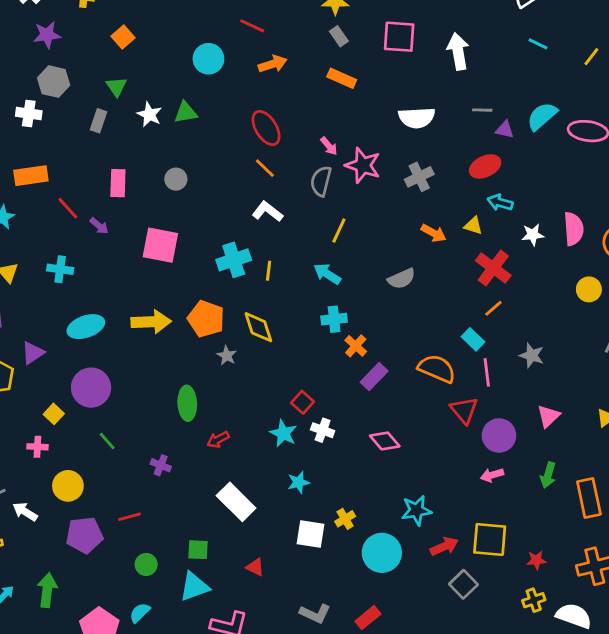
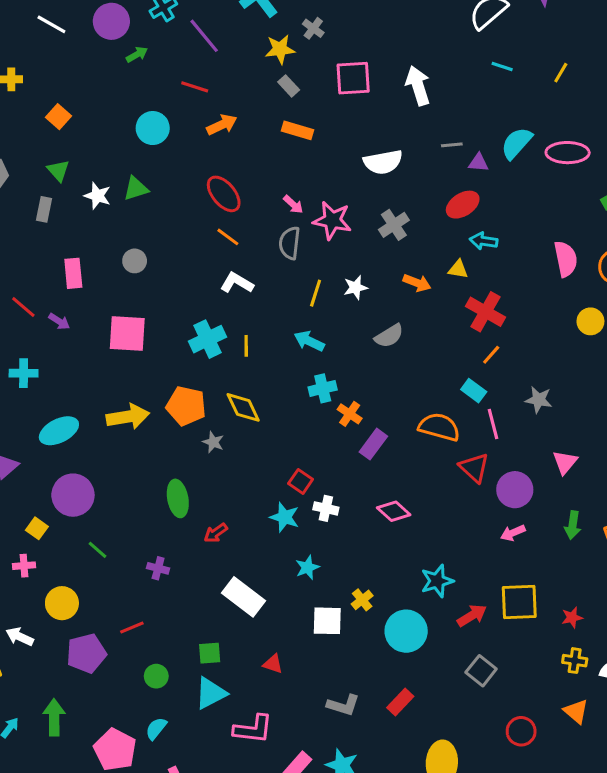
white star: (533, 235) -> (355, 287), moved
gray square: (463, 584) -> (481, 671), moved
yellow cross: (534, 600) -> (575, 661), turned 35

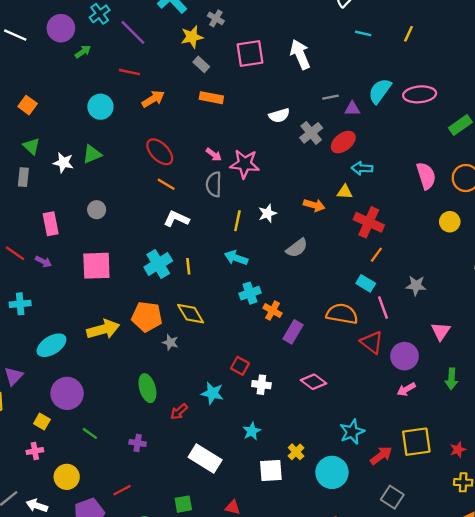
white semicircle: (383, 162) -> (279, 115), size x0.7
gray cross: (394, 225) -> (311, 133), moved
cyan star: (285, 517) -> (212, 393), moved

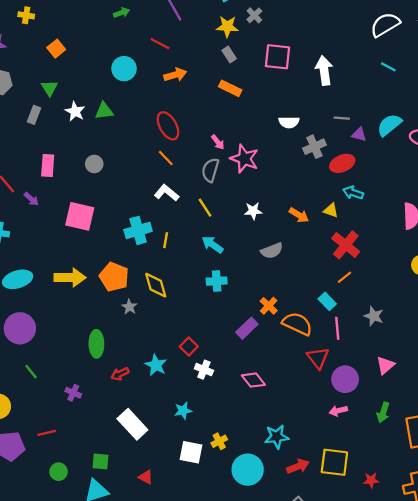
yellow line: (237, 221) -> (205, 208), moved, turned -60
orange cross: (272, 311) -> (269, 306), moved

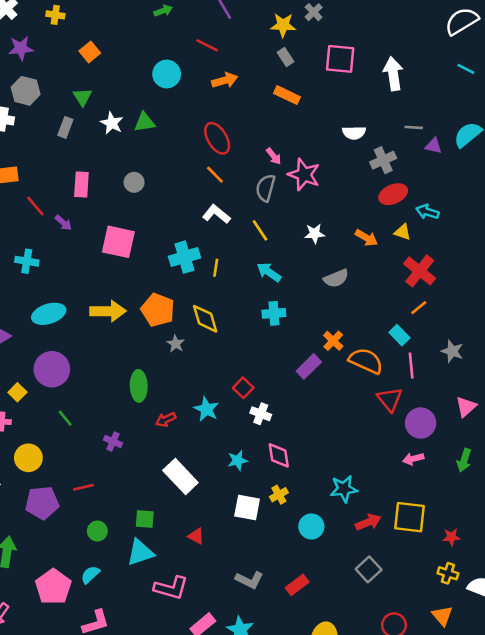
red ellipse: (342, 163) -> (393, 194), moved
pink diamond: (253, 380) -> (279, 455), moved, turned 30
cyan circle: (248, 470) -> (311, 526), size x0.7

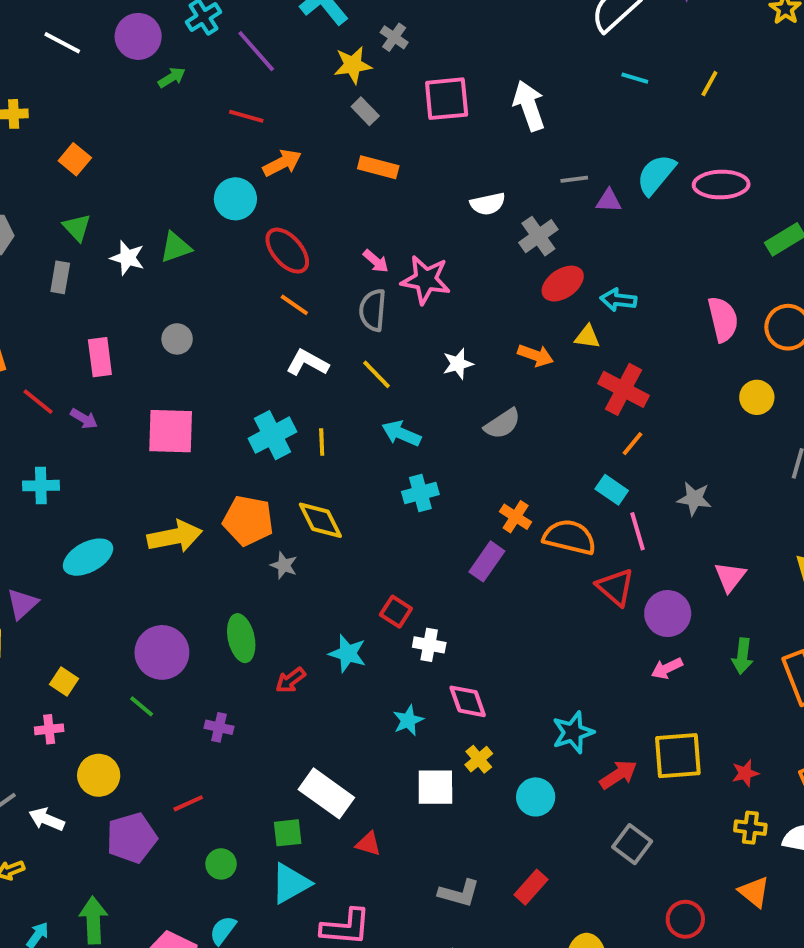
cyan circle: (167, 74) -> (235, 199), moved
purple circle: (52, 369) -> (162, 652), moved
white rectangle: (180, 477) -> (326, 793), moved

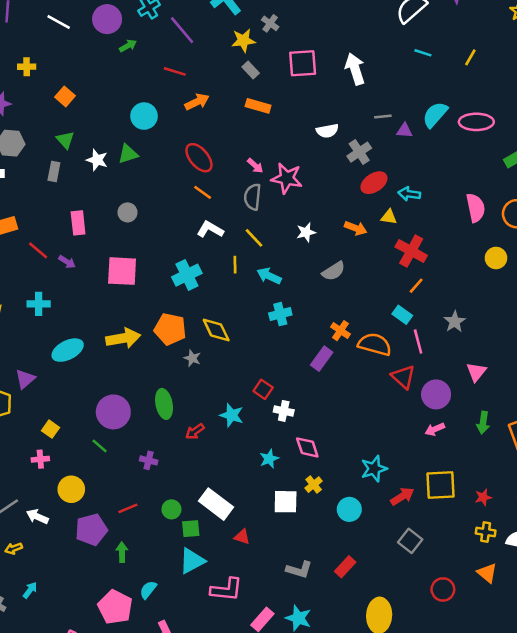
cyan circle: (235, 199) -> (144, 116), moved
yellow line: (322, 442) -> (235, 265), moved
gray star: (694, 499) -> (455, 322), turned 30
green circle: (221, 864) -> (171, 509), moved
green arrow: (93, 920) -> (122, 552), moved, size x0.7

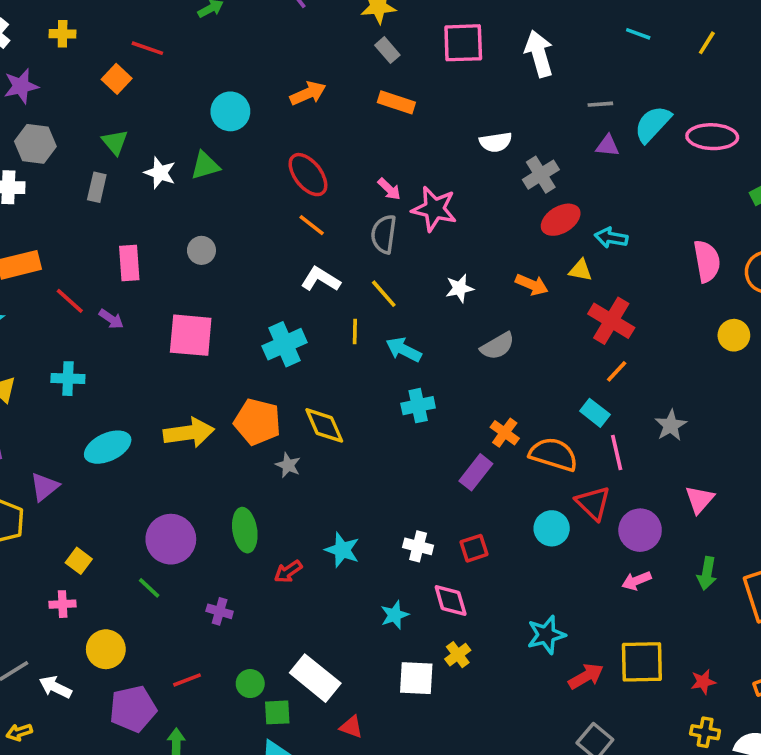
red line: (175, 71) -> (147, 48), moved
gray line: (383, 116) -> (600, 104), moved
red square: (263, 389) -> (474, 548), moved, turned 36
cyan circle: (349, 509) -> (552, 528), moved

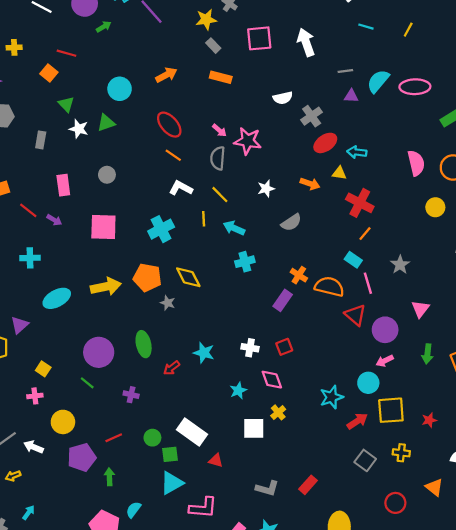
green triangle: (115, 142) -> (66, 104), moved
cyan circle: (552, 528) -> (368, 383), moved
yellow cross: (705, 732) -> (401, 453), moved

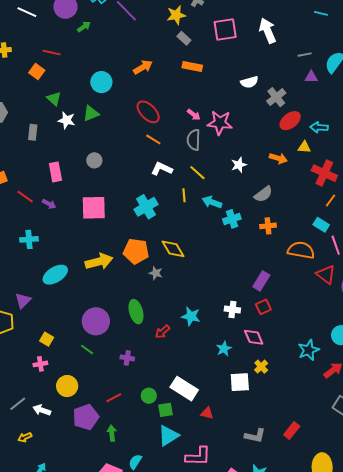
cyan cross: (245, 262) -> (232, 219), moved
orange cross: (299, 275) -> (268, 226), moved, turned -35
purple rectangle: (283, 300) -> (261, 281), moved

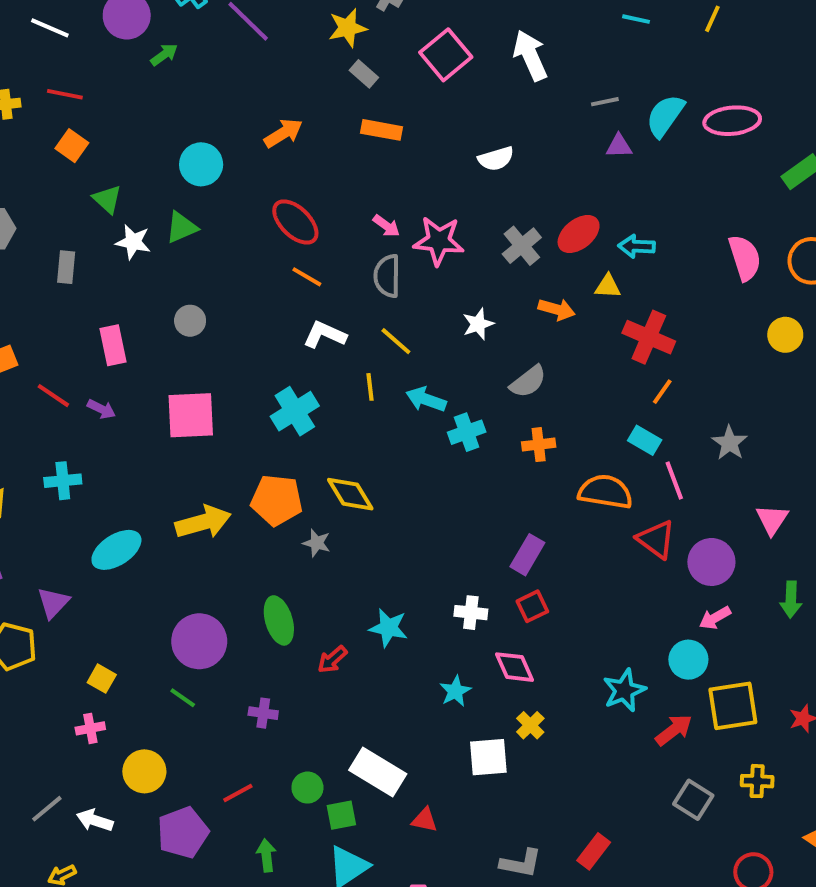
pink square: (225, 29) -> (446, 55), turned -30
red line: (52, 53) -> (65, 94), moved
gray cross: (276, 97) -> (522, 246), moved
green arrow: (112, 433) -> (266, 855), moved

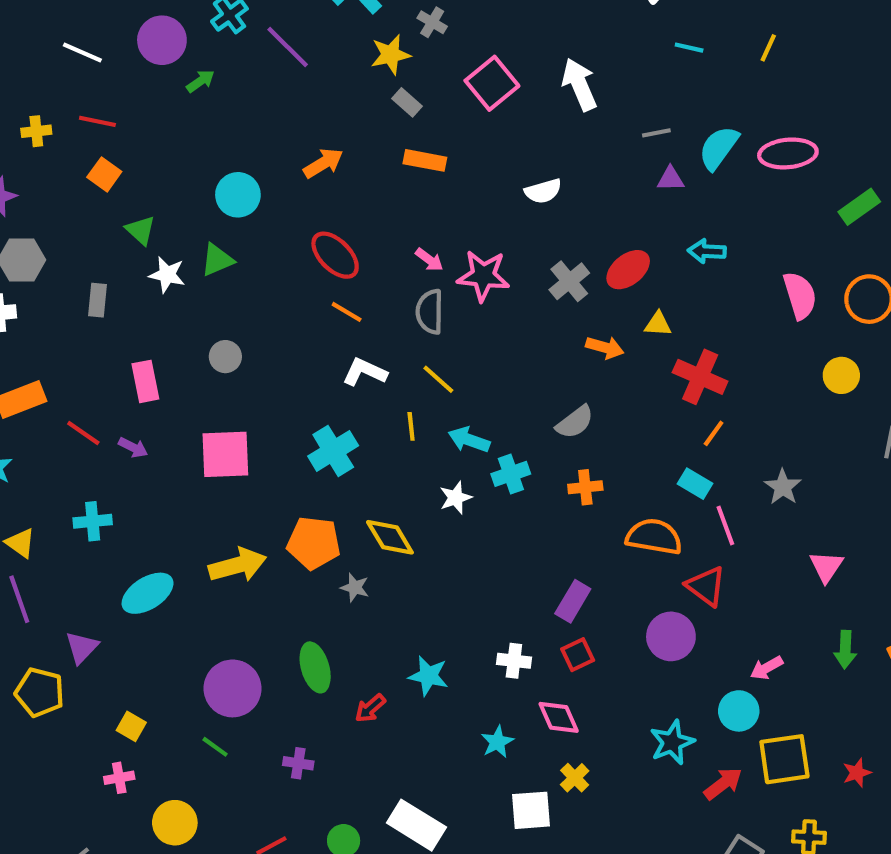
cyan arrow: (637, 246) -> (707, 251), moved
white star: (478, 324) -> (456, 498), moved
purple circle: (711, 562) -> (671, 636), moved

